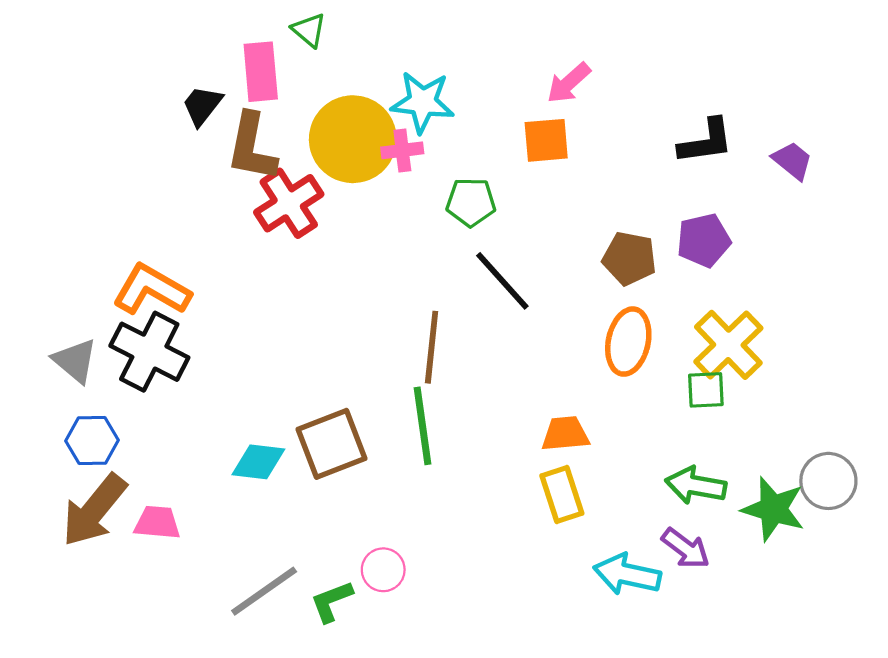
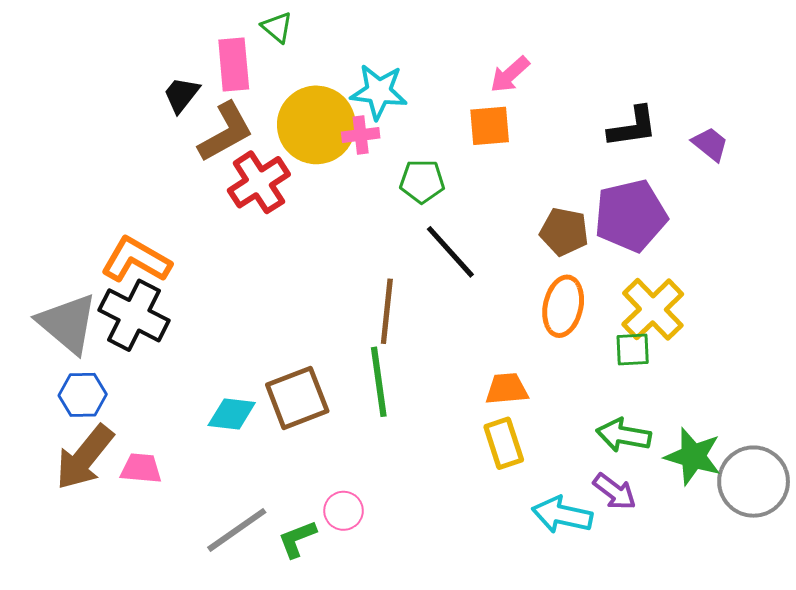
brown L-shape: (252, 147) -> (226, 132), turned -130
purple pentagon: (704, 240) -> (631, 216), size x1.5
gray triangle: (75, 361) -> (67, 323), size x1.5
gray circle: (828, 481) -> (754, 482), moved, size x1.4

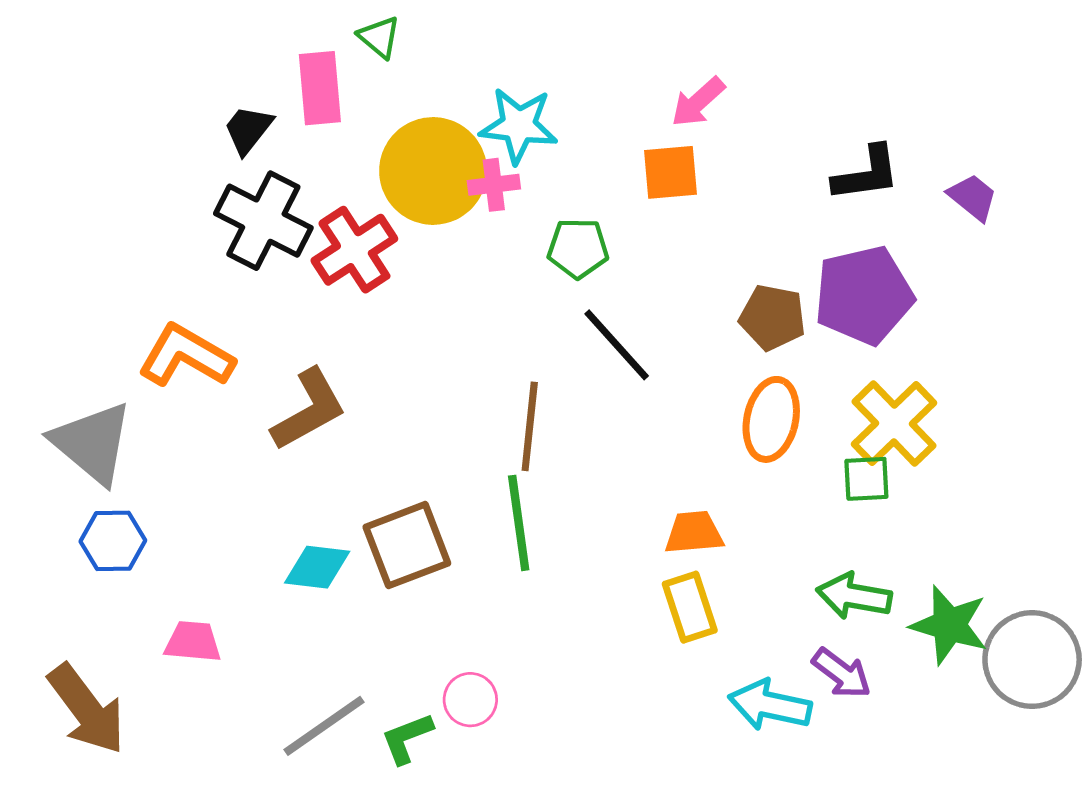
brown L-shape: (226, 132) -> (309, 410), moved
black cross: (134, 315) -> (263, 221), moved
brown arrow: (85, 457) -> (87, 709), moved, turned -76

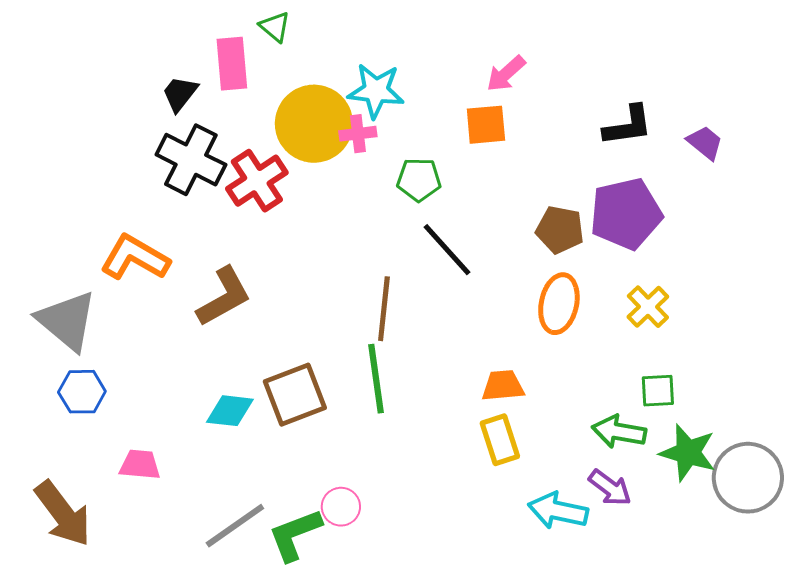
yellow cross: (894, 424) -> (648, 307), size x0.7
green square: (866, 479) -> (658, 391), moved
green L-shape: (407, 738) -> (295, 535), size x1.4

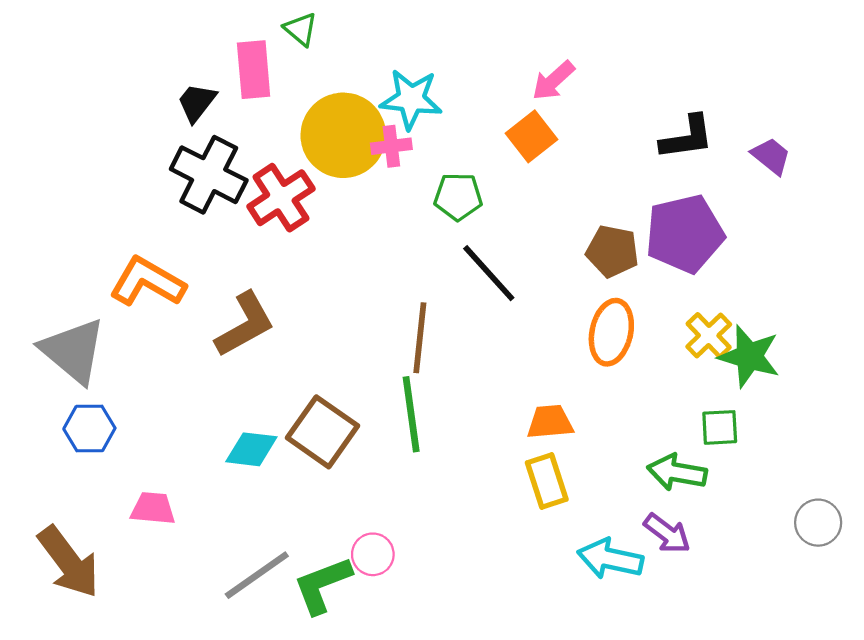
orange square: (486, 125) -> (531, 136), turned -33
brown square: (295, 395) -> (322, 432), turned -34
green star: (688, 453) -> (749, 356), moved
gray circle: (748, 478) -> (818, 523), size x0.6

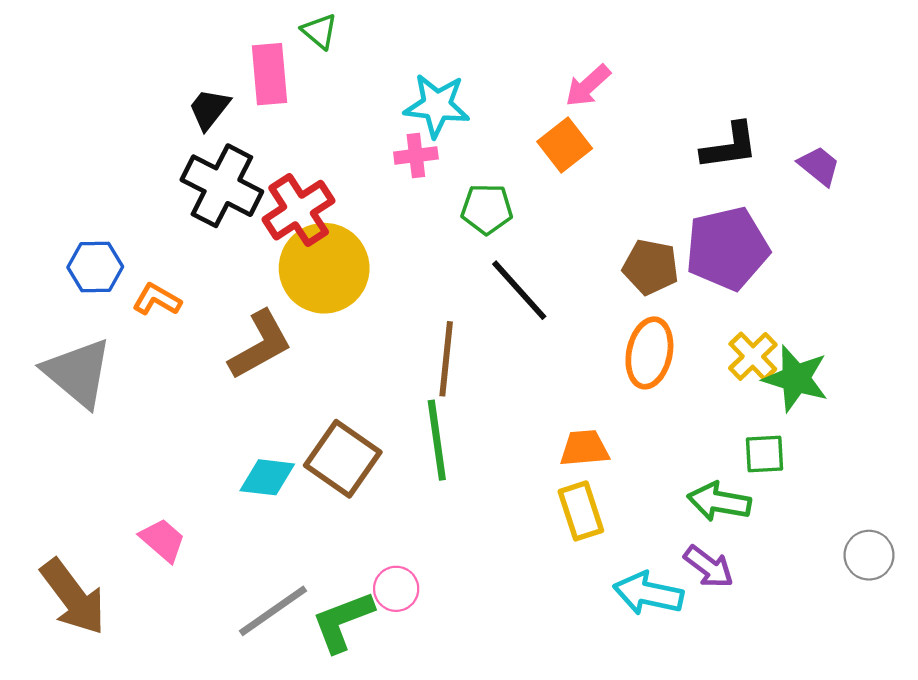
yellow circle: (343, 135) -> (324, 268), moved
orange L-shape: (147, 282) -> (157, 300), size x0.6
blue hexagon: (89, 429) -> (95, 267), moved
pink trapezoid: (153, 508) -> (163, 540), turned 36

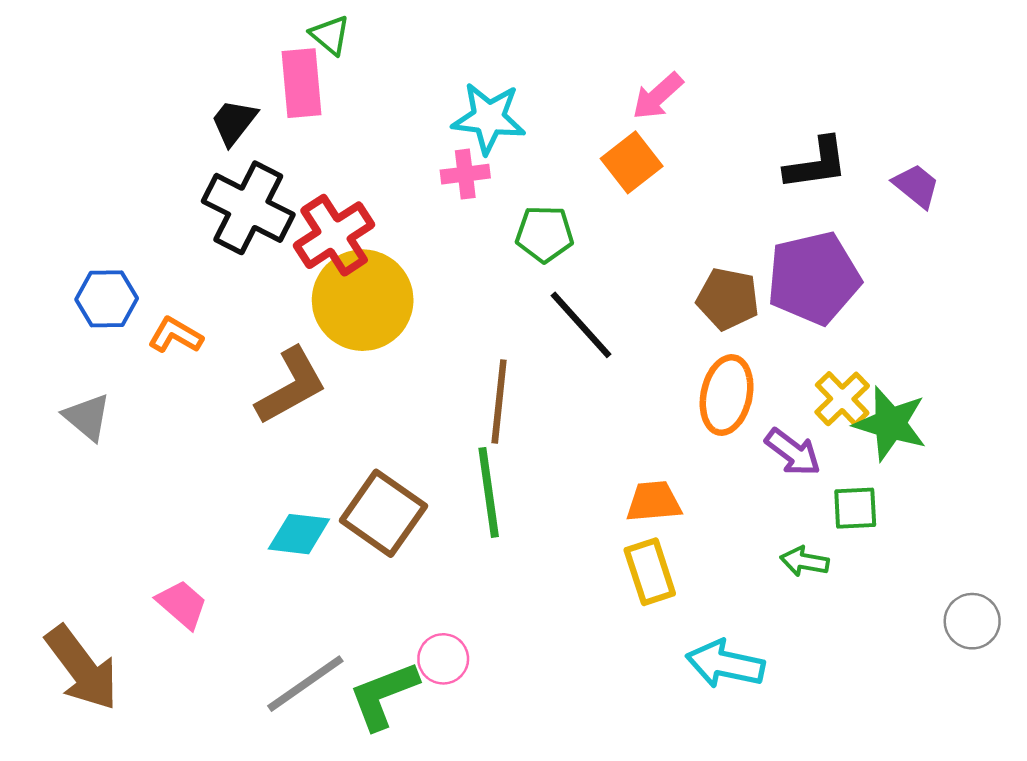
green triangle: (319, 31) -> (330, 35), moved
gray triangle: (78, 373) -> (87, 417), size x0.6
green arrow: (719, 502) -> (805, 561), size x0.7
purple arrow: (709, 567) -> (793, 452), moved

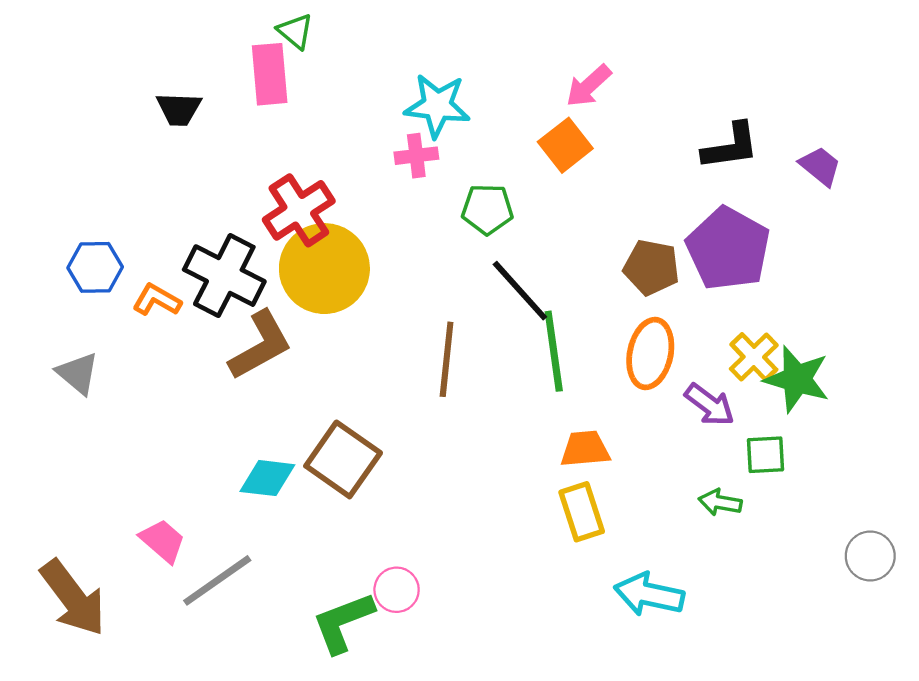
black trapezoid: (234, 122) -> (179, 109), moved, turned -126
black cross: (248, 208) -> (224, 276), moved
purple pentagon: (814, 278) -> (728, 249), turned -30
green line: (489, 492) -> (554, 351), moved
gray line: (305, 684) -> (217, 580), moved

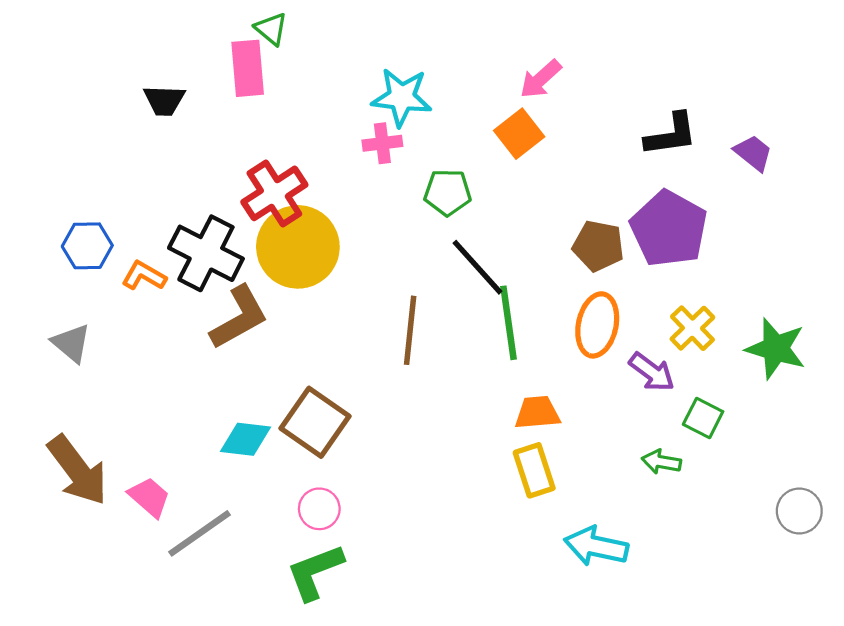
green star: (797, 379) -> (776, 348), moved
green square: (765, 455) -> (703, 418), turned 30
pink circle: (397, 590) -> (319, 509), moved
brown arrow: (73, 598) -> (78, 470), moved

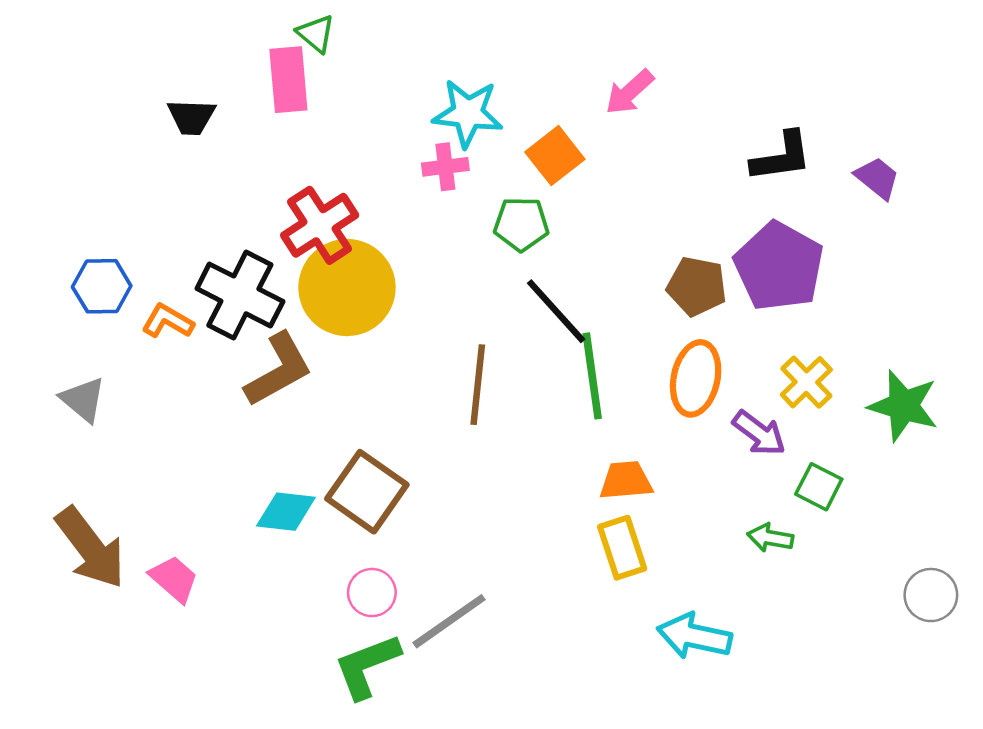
orange square: (519, 134) -> (555, 156), moved
gray line: (200, 533) -> (449, 621), moved

